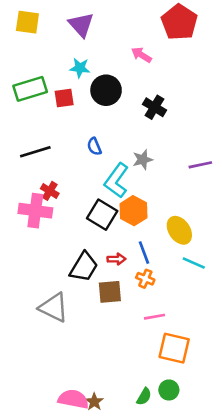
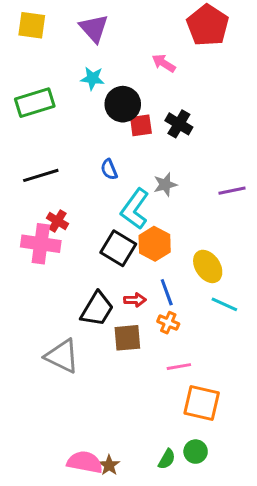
red square: (64, 98) -> (141, 125), moved

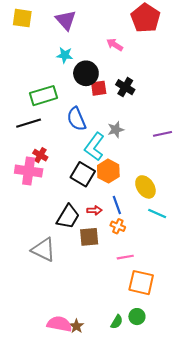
green rectangle: (35, 103) -> (43, 96), moved
blue semicircle: (109, 169) -> (76, 119), size x1.6

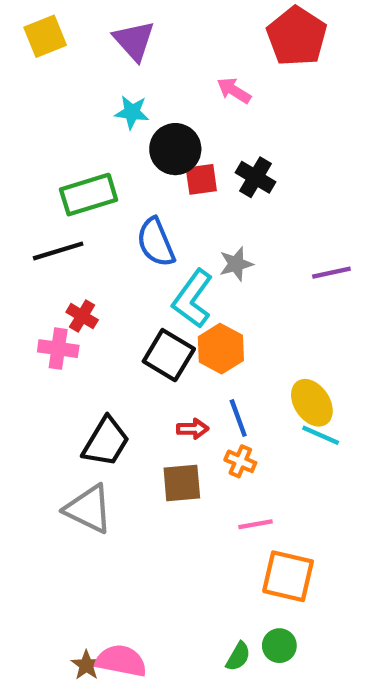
yellow square: (22, 18) -> (45, 36), turned -30
pink cross: (29, 171) -> (58, 349), size x0.7
yellow ellipse: (145, 187) -> (312, 403), moved
black trapezoid: (68, 217) -> (106, 442), moved
brown star: (76, 326) -> (86, 665), moved

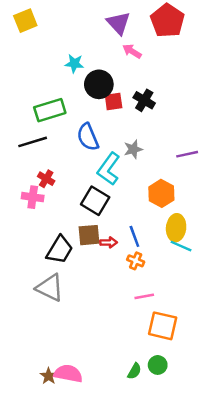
purple triangle: (134, 41) -> (118, 23), moved
orange hexagon: (221, 349) -> (161, 193), moved
yellow ellipse: (312, 403) -> (176, 228), turned 40
brown square: (182, 483) -> (89, 235), moved

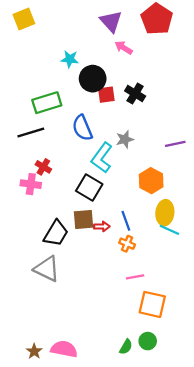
brown star: (49, 376) -> (34, 351), moved

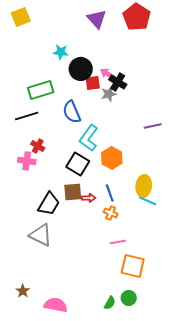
pink arrow: (124, 48) -> (108, 74), moved
gray star: (125, 139) -> (109, 94), moved
orange hexagon: (151, 181) -> (112, 158), moved
brown star: (34, 351) -> (23, 291), moved

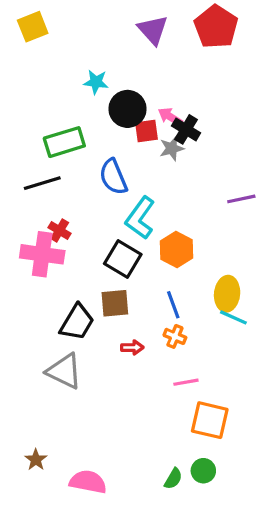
pink cross: (27, 161) -> (42, 254), size x1.5
red arrow: (89, 198) -> (132, 347), moved

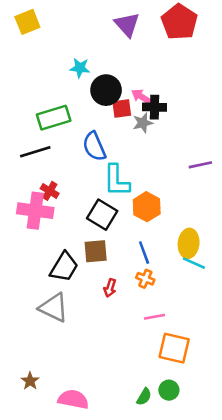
black cross: (186, 129) -> (155, 107), turned -30
cyan L-shape: (140, 218) -> (117, 180), turned -36
red arrow: (132, 347) -> (110, 288), turned 108

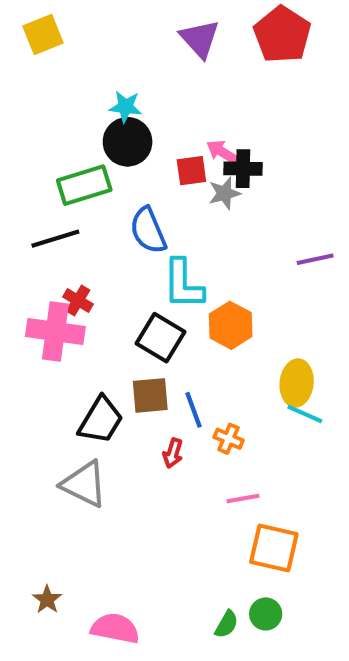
black circle: (106, 90) -> (128, 142), moved
blue line: (144, 253) -> (193, 410), moved

